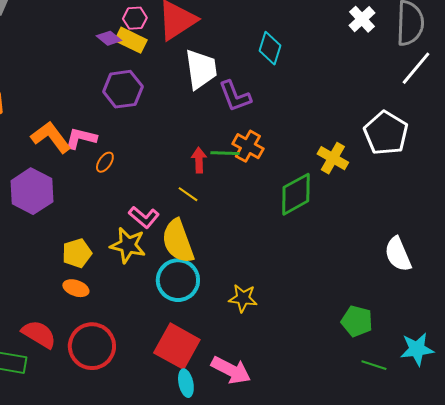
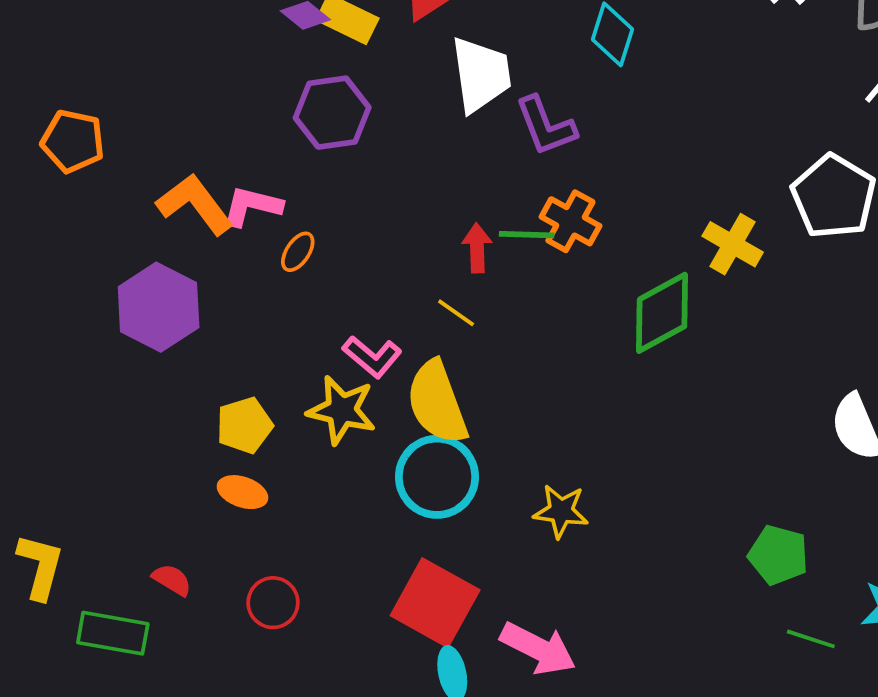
red semicircle: (39, 334) -> (172, 580), size x0.6
red circle: (92, 346) -> (273, 603), size x0.6

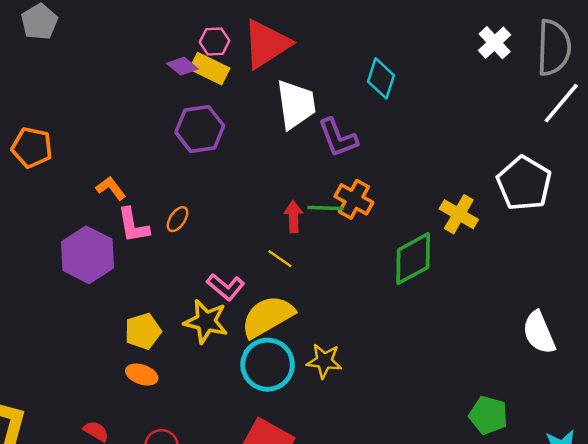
orange L-shape: (195, 204) -> (111, 188), size x0.6
pink L-shape: (252, 206) -> (133, 225), moved, turned -114
yellow semicircle: (437, 402) -> (268, 317), turned 80
yellow star: (561, 511) -> (324, 361), moved

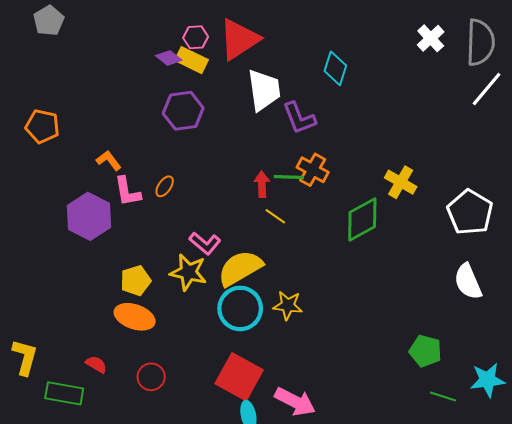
white pentagon: (524, 183) -> (470, 212), moved
yellow line: (280, 259) -> (275, 216), moved
orange ellipse: (142, 375) -> (135, 317), size x1.5

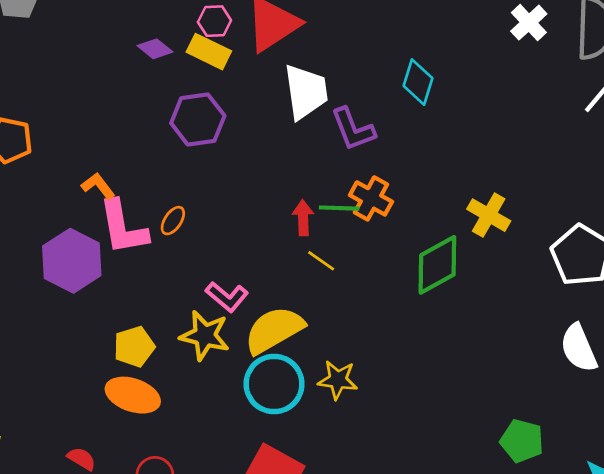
purple diamond: (169, 58) -> (155, 49), moved
cyan diamond: (335, 68) -> (418, 82), moved
pink L-shape: (127, 192) -> (123, 227), size x1.4

